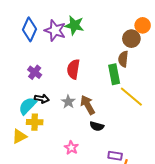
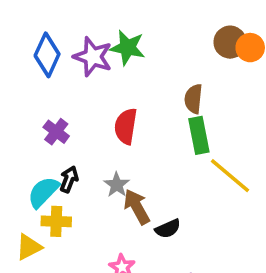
brown circle: (131, 39) -> (230, 42), moved
brown semicircle: (123, 59) -> (193, 99), moved
black arrow: (42, 99) -> (69, 179), turned -80
brown arrow: (88, 105) -> (137, 207), moved
black semicircle: (97, 126) -> (168, 229), turned -40

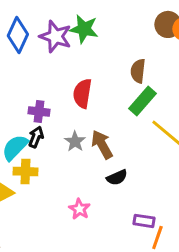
purple cross: (56, 132) -> (39, 111), moved, turned -30
green rectangle: (199, 135) -> (142, 101), turned 52
brown arrow: (137, 207) -> (102, 144), moved

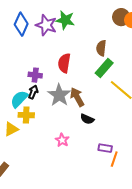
gray star: (75, 141) -> (59, 95), size x1.6
black semicircle: (117, 177) -> (87, 119), turned 48

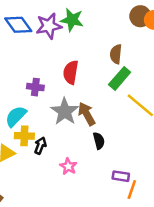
blue diamond: (21, 24) -> (18, 25), turned -60
purple star: (46, 25) -> (49, 26), turned -30
black arrow: (33, 92) -> (40, 146), moved
black semicircle: (87, 119) -> (99, 141), turned -128

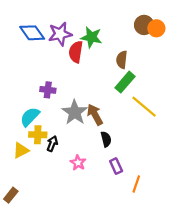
green star: (72, 20) -> (91, 37), moved
red semicircle: (71, 72) -> (76, 52), moved
purple rectangle: (121, 176) -> (116, 166), moved, turned 56

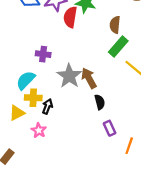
pink star: (78, 163) -> (39, 130), moved

